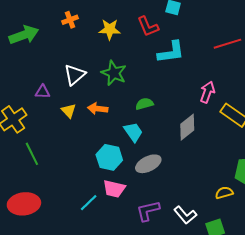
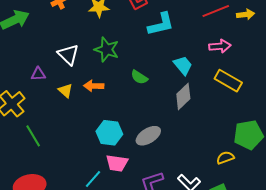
white triangle: (75, 75) -> (68, 55), turned -30
pink arrow: (207, 92) -> (220, 46), moved, turned 70
green semicircle: (144, 104) -> (139, 77), turned -126
cyan trapezoid: (133, 132) -> (183, 65), moved

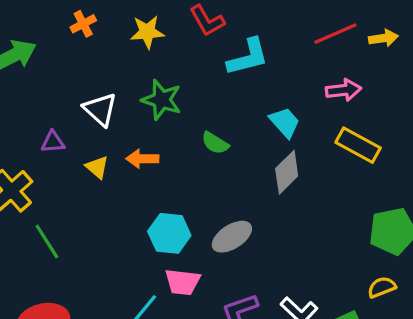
yellow semicircle: (225, 158) -> (382, 287), moved

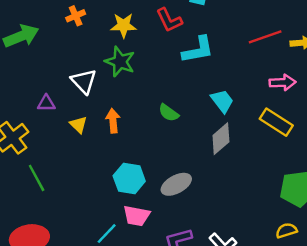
pink arrow: (343, 90) -> (283, 82), moved
green star: (162, 100) -> (120, 62), moved
orange arrow: (142, 159) -> (113, 121), turned 80

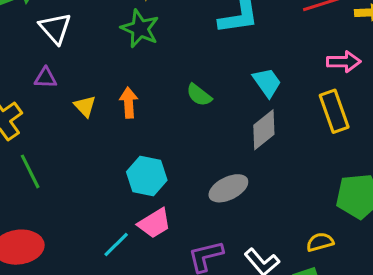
white triangle: (84, 81) -> (55, 28), moved
yellow rectangle: (276, 122) -> (334, 111), turned 36
gray ellipse: (176, 184) -> (228, 188), moved
pink trapezoid: (137, 216) -> (154, 223), turned -44
yellow semicircle: (286, 230) -> (320, 242), moved

